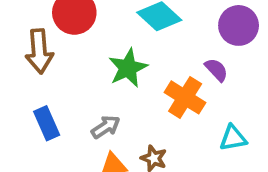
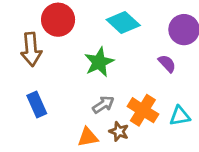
orange cross: (185, 97) -> (143, 110), moved
gray arrow: (106, 127) -> (103, 105), moved

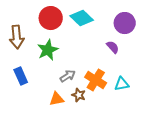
red circle: (58, 20) -> (51, 18), moved
green star: (99, 62) -> (48, 50), moved

